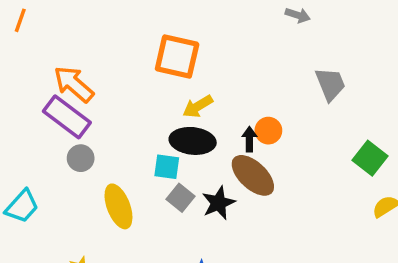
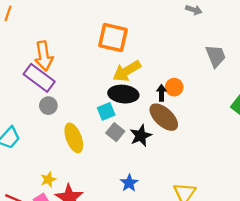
orange arrow: (74, 84) -> (44, 56), turned -140
yellow arrow: (198, 106) -> (127, 71), size x1.4
cyan square: (167, 167) -> (106, 111), turned -30

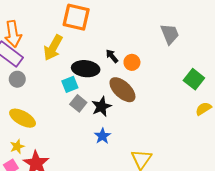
yellow arrow: (127, 71) -> (53, 48), moved, turned -30
black arrow: (161, 93) -> (112, 56), moved, turned -40
yellow ellipse: (74, 138) -> (23, 118), moved, turned -40
blue star: (129, 183) -> (102, 136), moved

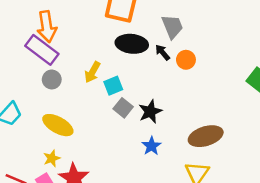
gray trapezoid: (170, 34) -> (172, 27), moved
yellow arrow: (53, 48) -> (92, 72), moved, size x0.7
black ellipse: (86, 69) -> (132, 44), moved
brown ellipse: (122, 90) -> (206, 136), moved, turned -60

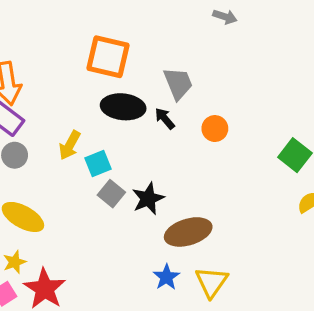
orange circle: (186, 60) -> (215, 129), moved
brown ellipse: (206, 136) -> (188, 232), moved
blue star: (151, 146) -> (166, 277), moved

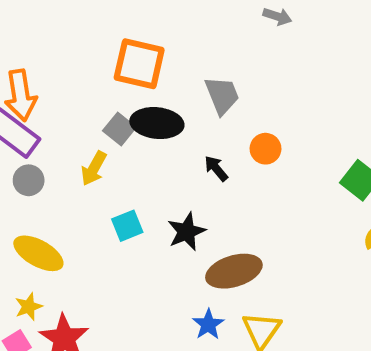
black arrow: (165, 118) -> (216, 168), moved
cyan square: (98, 164) -> (127, 226), moved
gray square: (111, 194) -> (119, 129), moved

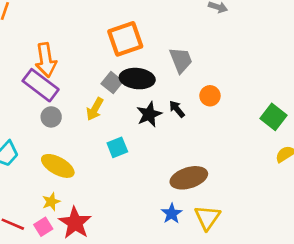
orange square: (139, 64) -> (125, 39), turned -32
black star: (187, 232) -> (149, 114), moved

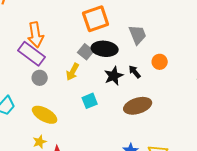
brown ellipse: (189, 178) -> (138, 106), moved

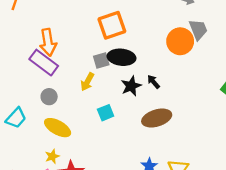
gray trapezoid: (138, 35) -> (198, 30), moved
gray square: (86, 52) -> (101, 60), turned 35
orange circle: (160, 62) -> (180, 41), moved, size x1.6
gray circle: (40, 78) -> (49, 97), moved

